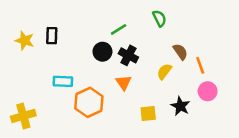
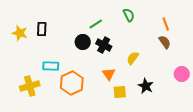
brown semicircle: (180, 52) -> (165, 42), moved
orange line: (200, 65) -> (166, 24), moved
orange triangle: (123, 83) -> (109, 74), moved
pink circle: (208, 91) -> (182, 74), moved
yellow cross: (23, 116) -> (30, 86), moved

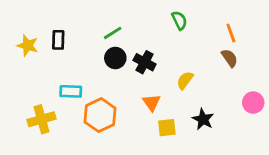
green line: (96, 24) -> (113, 33), moved

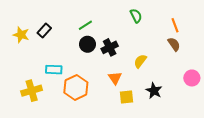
black rectangle: (58, 40) -> (44, 31), turned 40
black cross: (145, 62) -> (110, 47), turned 35

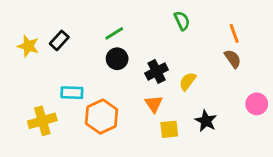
black cross: (110, 47) -> (157, 71), moved

